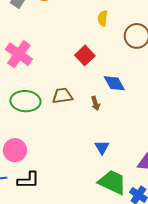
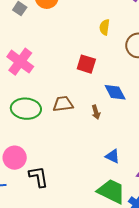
red square: (85, 55) -> (86, 64), turned -30
blue triangle: (102, 147) -> (113, 156), moved, turned -35
black L-shape: (28, 180) -> (38, 177), moved, turned -100

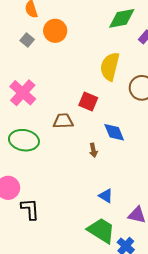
yellow semicircle: (105, 27) -> (110, 66), size x1.8
brown trapezoid: (63, 104) -> (63, 121), moved

